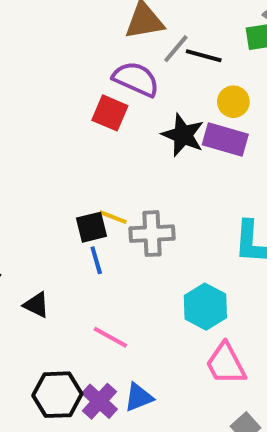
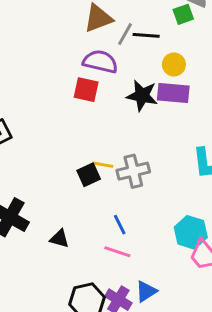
blue line: (96, 260) -> (120, 225), moved
cyan hexagon: (205, 307) -> (191, 232), moved

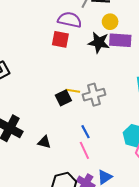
yellow circle: (174, 64) -> (110, 22), moved
pink line: (117, 252) -> (84, 150), turned 48

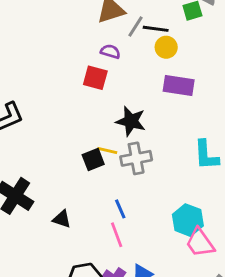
purple semicircle: (70, 20) -> (110, 52), size x0.6
yellow circle: (110, 22) -> (166, 47), moved
black star: (99, 42) -> (131, 121), moved

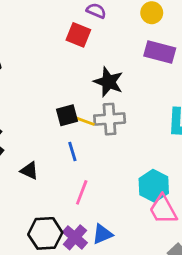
yellow line: (107, 151) -> (85, 121), moved
blue line: (120, 209) -> (72, 152), moved
pink line: (117, 235) -> (82, 192), turned 35

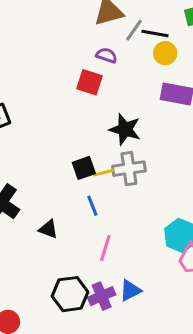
yellow line: (85, 121) -> (103, 173), turned -30
purple cross: (75, 237) -> (102, 296), turned 30

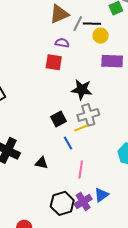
yellow line: (103, 173) -> (81, 128), moved

